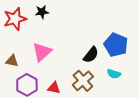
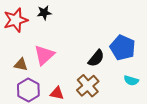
brown triangle: (12, 61) -> (21, 65), moved
cyan semicircle: (114, 74) -> (131, 80), moved

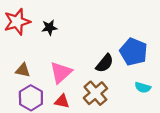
black star: (44, 13) -> (49, 28), moved
pink triangle: (44, 55) -> (61, 72), moved

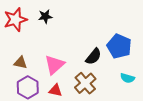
black star: (49, 28) -> (45, 16), moved

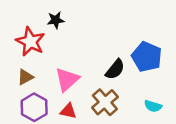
red star: (15, 20) -> (30, 42), moved, turned -30
brown triangle: (21, 63) -> (25, 77), turned -40
cyan semicircle: (127, 78) -> (153, 106), moved

